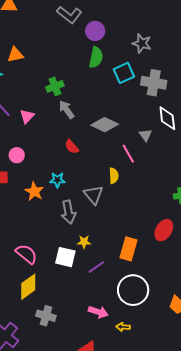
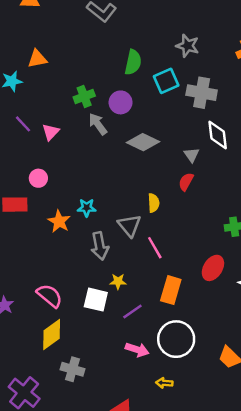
purple circle: (95, 31) -> (121, 102), moved
red semicircle: (72, 147) -> (186, 182), moved, turned 70
pink line: (128, 154) -> (155, 248), moved
pink arrow: (98, 312) -> (137, 350), moved

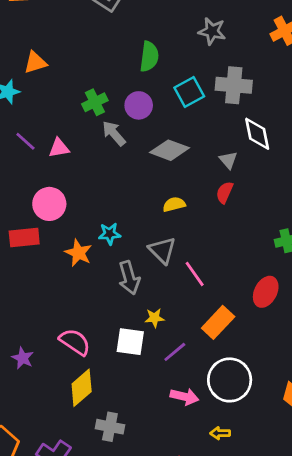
cyan square: (166, 81) -> (189, 92), moved
pink triangle: (51, 132) -> (59, 148), turned 42
pink circle: (38, 178) -> (49, 204), size x1.5
yellow semicircle: (154, 203) -> (174, 204), moved, turned -96
orange rectangle: (171, 290) -> (218, 322), turned 32

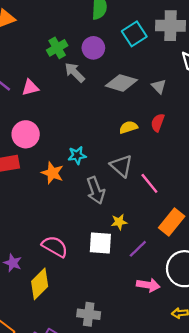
gray triangle: (228, 160) -> (159, 86), moved
red semicircle: (225, 192) -> (158, 123), moved
yellow diamond: (82, 388) -> (40, 284), moved

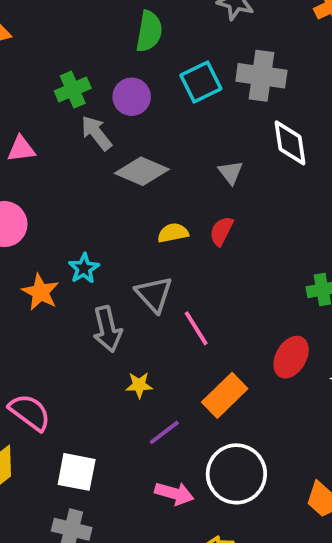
gray diamond: (121, 83) -> (142, 171), moved
cyan star: (77, 155) -> (84, 268), turned -30
white square: (100, 243) -> (77, 472), moved

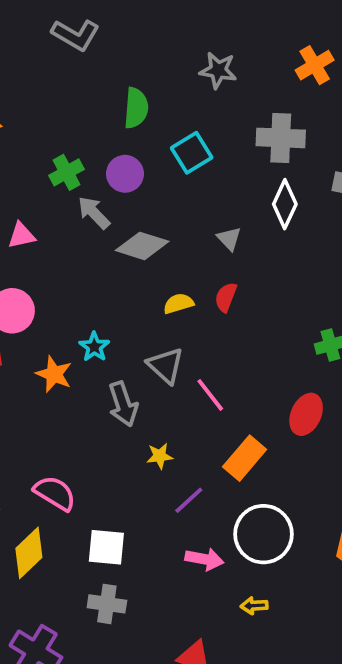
gray cross: (261, 76) -> (281, 138), moved
white diamond: (290, 143) -> (285, 204), turned 39

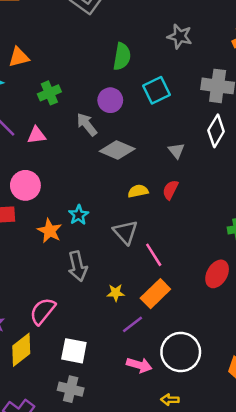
green cross: (66, 172) -> (49, 93), moved
gray arrow: (123, 404) -> (78, 266), moved
orange rectangle: (245, 458) -> (155, 294), moved
pink semicircle: (55, 493) -> (43, 311), turned -88

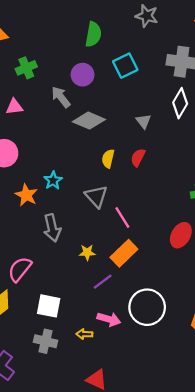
yellow semicircle: (138, 191) -> (108, 159), turned -66
yellow arrow: (170, 400) -> (84, 334), moved

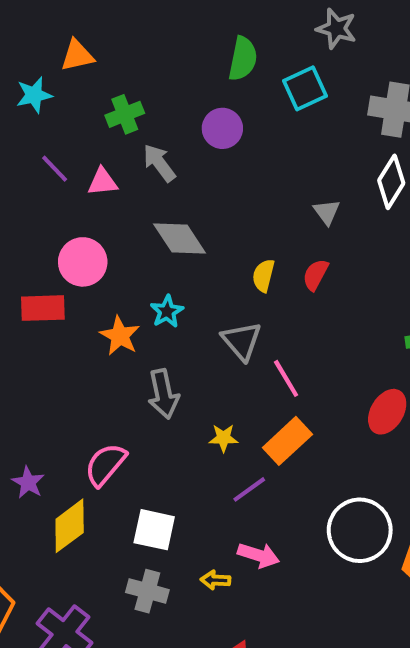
cyan square: (125, 66) -> (305, 88), moved
gray arrow: (61, 97) -> (159, 163), moved
gray diamond: (89, 121) -> (180, 238), moved, turned 32
white circle: (147, 307) -> (360, 530), moved

